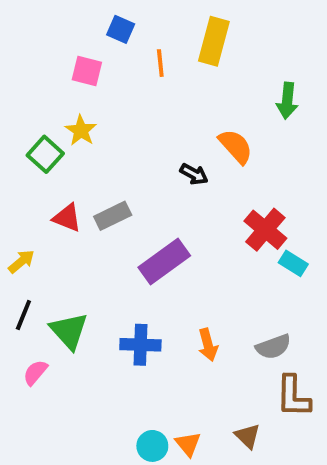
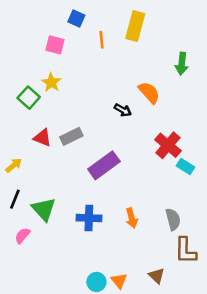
gray semicircle: (273, 347) -> (173, 219), turned -85

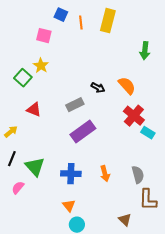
orange line: (101, 40) -> (81, 23), moved
orange semicircle: (149, 93) -> (127, 86), moved
gray rectangle: (71, 136) -> (75, 105), moved
orange triangle: (119, 281) -> (69, 206), moved

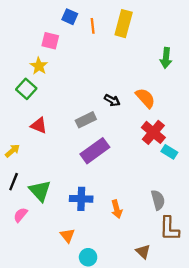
yellow star: (41, 66) -> (39, 66), moved
orange arrow: (105, 174) -> (117, 209), moved
orange triangle: (69, 206) -> (67, 235), moved

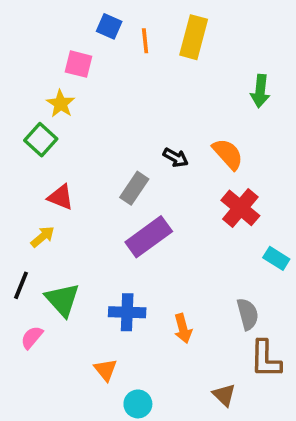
gray rectangle: (86, 120) -> (134, 188), turned -30
yellow arrow: (12, 151) -> (43, 237), moved
cyan rectangle: (169, 152) -> (276, 258), moved

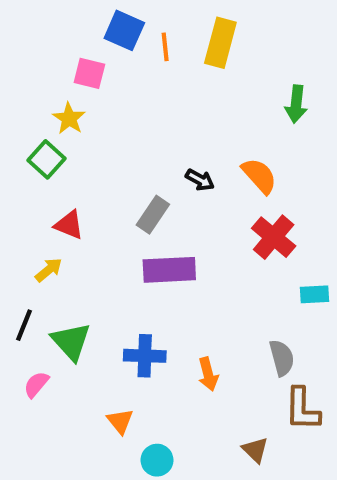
blue square: (109, 26) -> (124, 30), size x1.4
purple rectangle: (149, 237) -> (169, 270), turned 33
cyan rectangle: (276, 258) -> (315, 294), turned -35

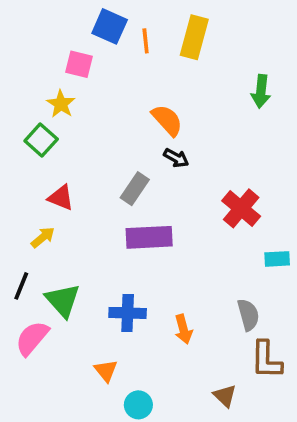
orange semicircle: (259, 176) -> (167, 120), moved
pink semicircle: (36, 384) -> (32, 338), size x1.5

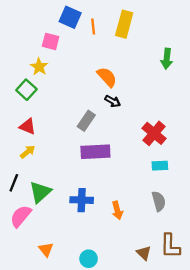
red triangle: (61, 198) -> (28, 126), moved
cyan rectangle: (277, 259) -> (160, 166), moved
green triangle: (63, 300) -> (40, 192), turned 30
brown L-shape: (266, 360) -> (170, 246), moved
orange triangle: (106, 371) -> (46, 250), moved

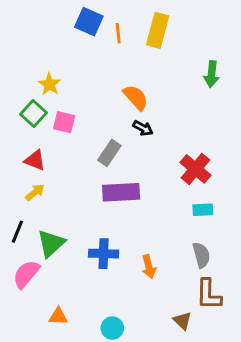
pink square: (51, 41) -> (64, 122), moved
brown L-shape: (170, 246) -> (209, 294), moved
orange triangle: (46, 250) -> (58, 316), turned -49

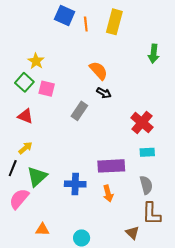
yellow arrow: (35, 192) -> (25, 148), moved
purple rectangle: (121, 192) -> (111, 166), moved

